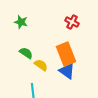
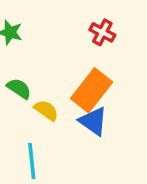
orange rectangle: (66, 54) -> (92, 90), turned 60

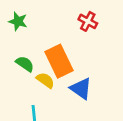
orange rectangle: (92, 90) -> (59, 61), moved, turned -64

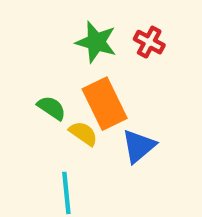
green star: (18, 21) -> (96, 42), moved, size x1.4
blue triangle: (81, 88) -> (139, 146), turned 45

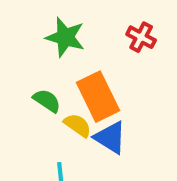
green star: (96, 42) -> (65, 37), moved
blue triangle: (139, 146) -> (110, 137), moved, turned -48

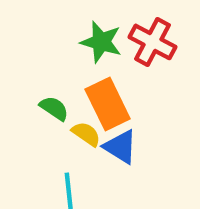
green star: (65, 37) -> (101, 42), moved
red cross: (141, 37) -> (153, 42), size x1.5

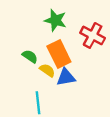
red cross: (153, 42) -> (93, 35), moved
blue triangle: (120, 147) -> (66, 77), turned -42

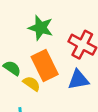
blue triangle: (66, 77) -> (78, 80), moved

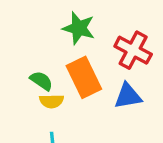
yellow semicircle: (32, 84) -> (52, 101), moved, turned 144

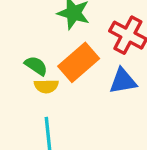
orange rectangle: (84, 77) -> (79, 62), turned 75

